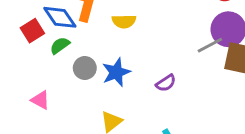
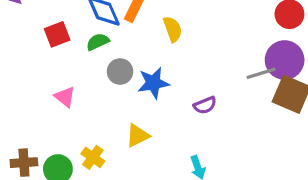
yellow semicircle: (124, 21) -> (173, 29), turned -120
red square: (32, 31) -> (57, 34), moved

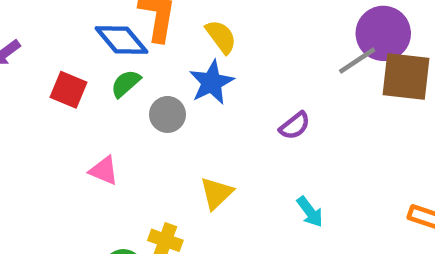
red square: (57, 34) -> (68, 90), turned -30
blue star: (153, 83) -> (212, 82), moved

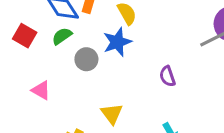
purple semicircle: (295, 126) -> (167, 76), turned 102
yellow triangle: (216, 193) -> (112, 114), turned -30

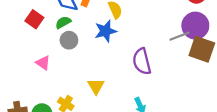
gray circle: (86, 59) -> (69, 40), moved
purple semicircle: (167, 76) -> (142, 61), size x1.6

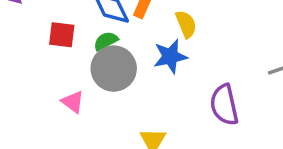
red square: (34, 19) -> (62, 35), turned -30
gray circle: (69, 40) -> (114, 69), size x1.6

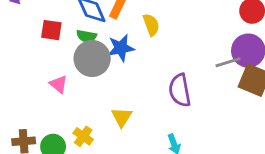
green semicircle: (106, 41) -> (86, 36), turned -144
blue star: (170, 56) -> (121, 48), moved

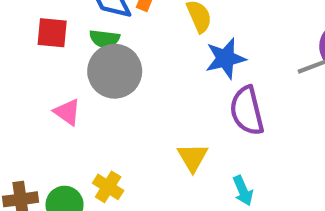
blue star: (121, 48) -> (225, 58), moved
yellow triangle: (122, 117) -> (193, 157), moved

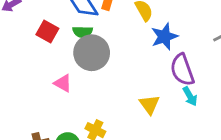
red square: (52, 33) -> (47, 32), turned 30
cyan arrow: (243, 191) -> (190, 96), moved

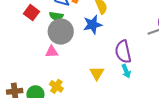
blue star: (164, 36) -> (93, 25), moved
pink triangle: (63, 83) -> (52, 52), moved, turned -40

